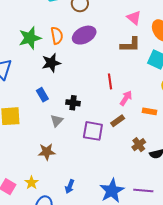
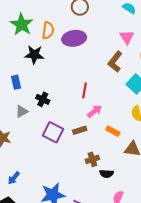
green star: (30, 38) -> (22, 24), turned 30
brown L-shape: (130, 45) -> (115, 62), turned 110

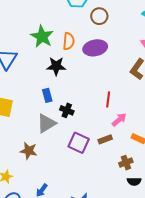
blue rectangle: (16, 82) -> (47, 95), moved
gray triangle: (22, 111) -> (46, 123), size x1.5
brown cross: (92, 159) -> (126, 163), moved

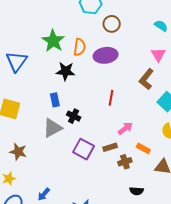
red line: (108, 99) -> (111, 98), moved
brown star: (29, 151) -> (18, 152), moved
brown cross: (126, 163) -> (125, 162), moved

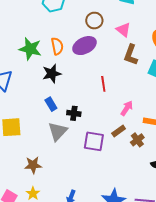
brown circle: (112, 24) -> (94, 21), moved
pink triangle: (158, 55) -> (123, 30), moved

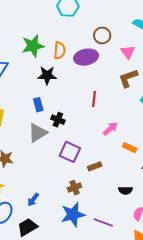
green star: (30, 49) -> (33, 46), turned 30
brown L-shape: (131, 55) -> (128, 78), turned 35
brown rectangle: (119, 131) -> (95, 166), moved
brown cross: (137, 140) -> (74, 188), moved

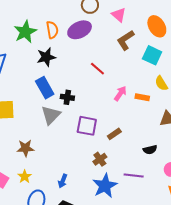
red line: (94, 99) -> (97, 69), turned -42
blue rectangle: (38, 105) -> (45, 88), size x1.5
orange rectangle: (130, 148) -> (142, 97), moved
purple line: (103, 222) -> (134, 175), moved

